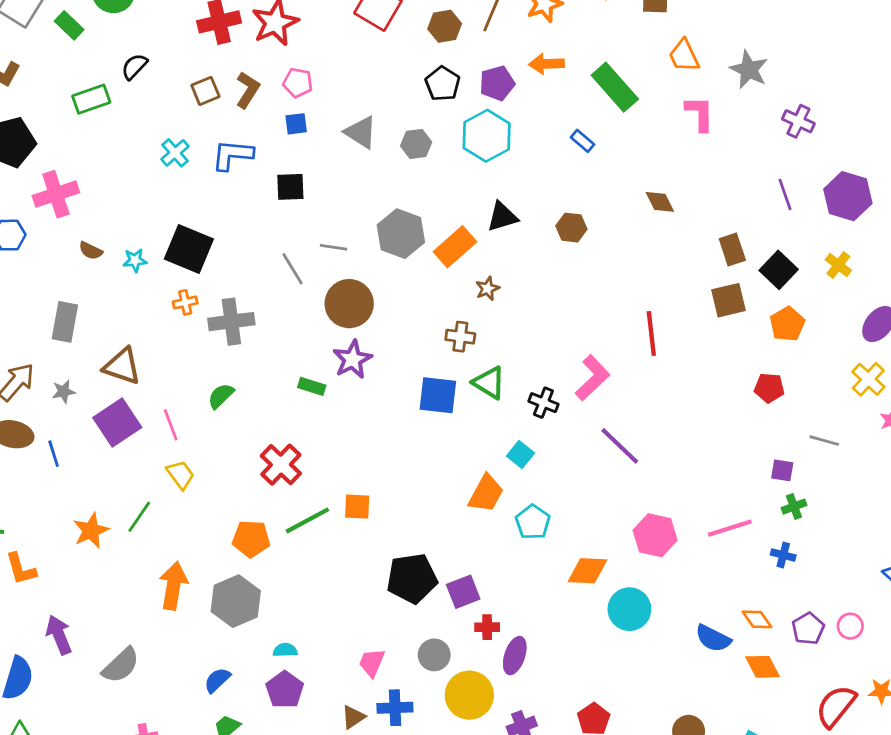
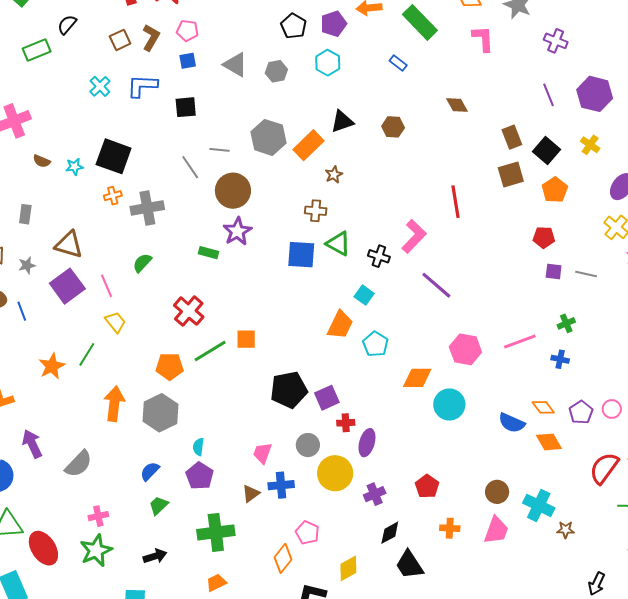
cyan hexagon: (487, 136) -> (328, 63), size x0.7
gray rectangle: (65, 322) -> (25, 214), size x0.7
purple square: (782, 470) -> (554, 271), moved
cyan semicircle: (285, 650) -> (198, 447), turned -78

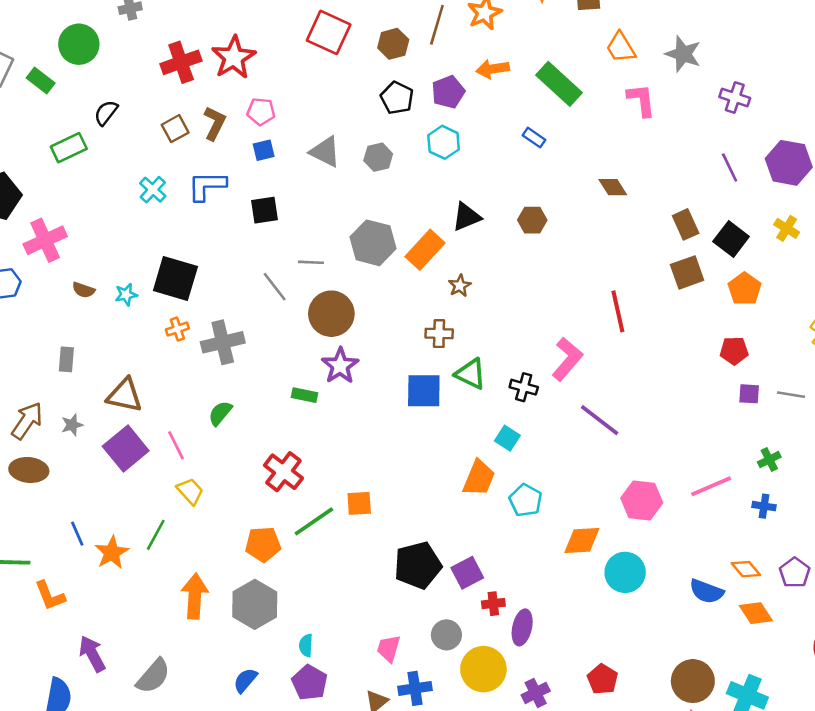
blue line: (22, 311) -> (77, 534), moved
brown circle: (497, 492) -> (693, 681), size x1.4

